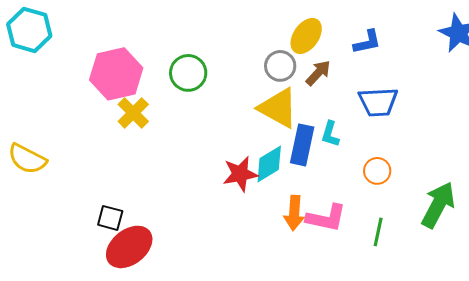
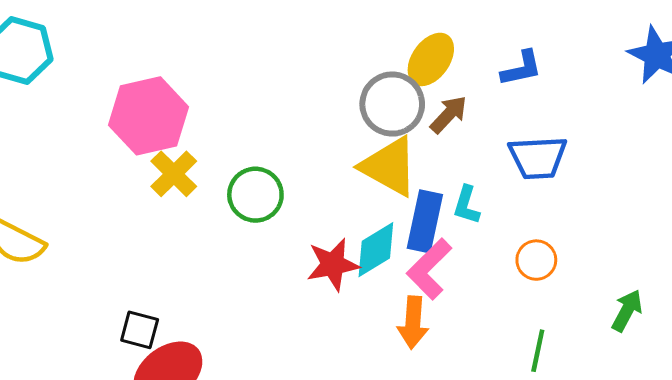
gray circle: (280, 66) -> (392, 104), size x1.4
green circle: (188, 73) -> (255, 195), moved
green arrow: (438, 205) -> (627, 311), size x0.6
pink L-shape: (326, 218) -> (429, 269), moved, turned 123

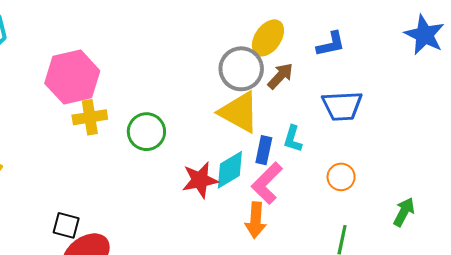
yellow cross: (174, 174) -> (90, 117), turned 36
blue rectangle: (425, 221) -> (264, 150), size x0.7

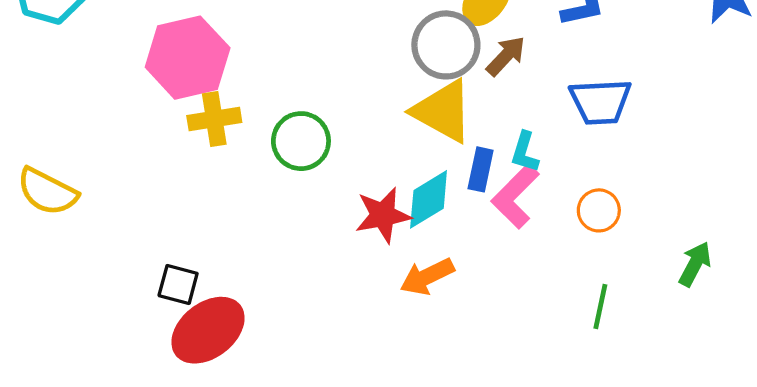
pink L-shape: (267, 183) -> (515, 196), moved
orange arrow: (256, 220) -> (427, 277), moved, turned 60

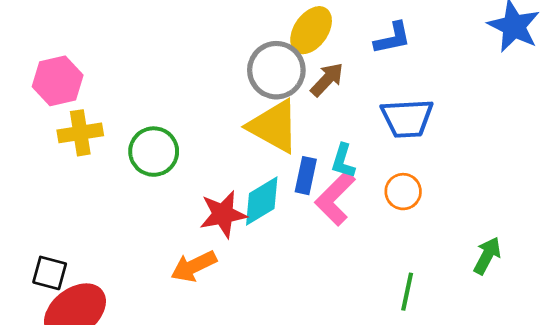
pink hexagon: (188, 58) -> (58, 81), size x0.7
orange circle: (599, 210) -> (403, 192), moved
orange arrow: (427, 277) -> (194, 266), moved

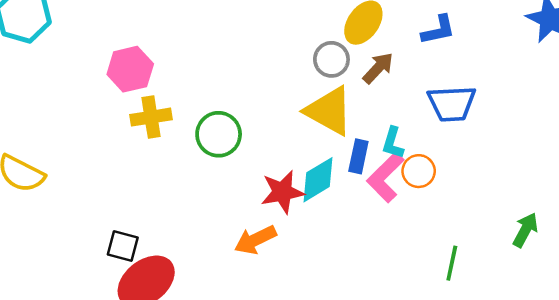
gray circle: (276, 70) -> (331, 59), size x0.7
orange circle: (403, 192) -> (419, 171), moved

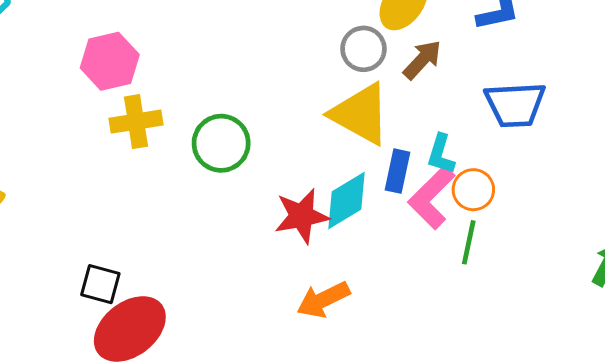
orange arrow: (255, 240) -> (323, 300), moved
green line: (452, 263) -> (469, 242), moved

